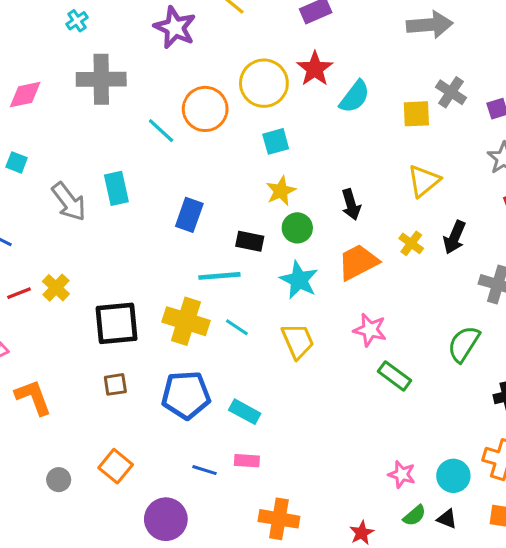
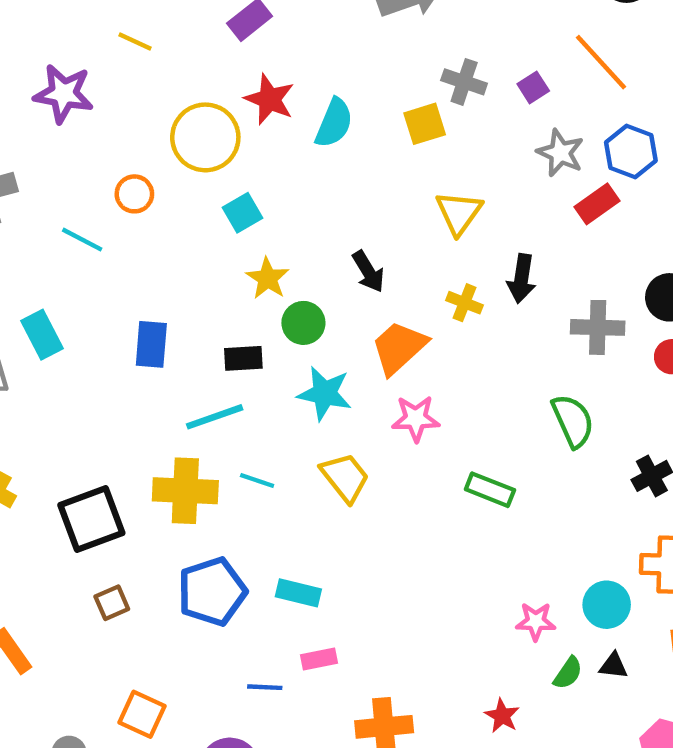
orange circle: (205, 109) -> (134, 194), size x0.6
pink star: (370, 330) -> (416, 419), moved
green semicircle: (464, 344) -> (573, 421), turned 138

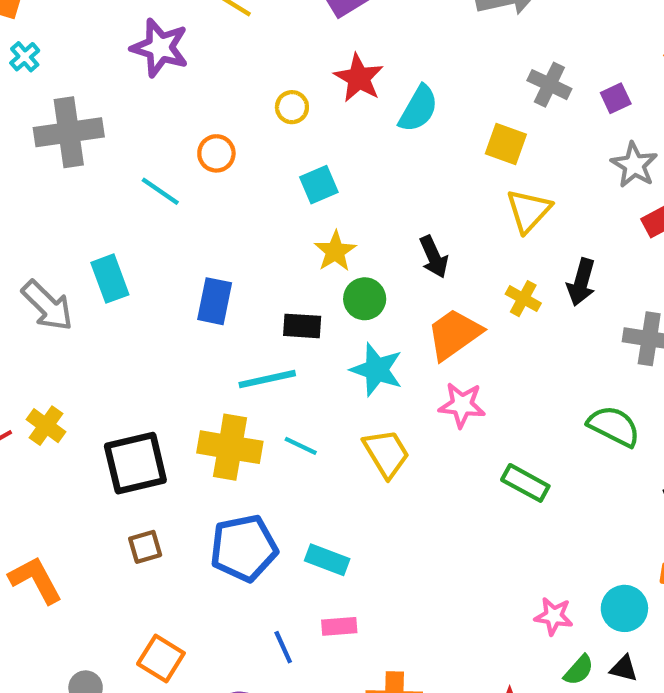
yellow square: (425, 124) -> (506, 144), moved, turned 30
yellow circle: (205, 137) -> (292, 107), size x0.5
green semicircle: (573, 421) -> (614, 426), turned -46
blue line: (265, 687) -> (283, 647), turned 56

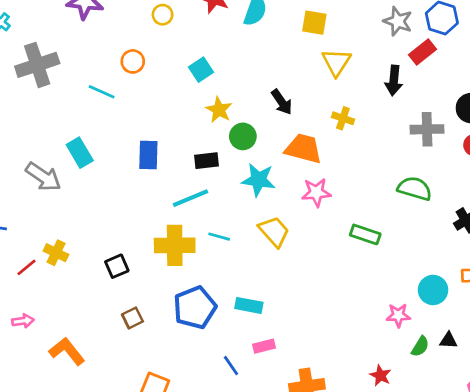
yellow circle: (292, 107) -> (163, 15), moved
black arrow: (581, 282) -> (394, 80), moved
orange trapezoid: (454, 334) -> (303, 149), turned 60
black square: (135, 463) -> (117, 266), size x0.6
cyan circle: (624, 608) -> (433, 290), moved

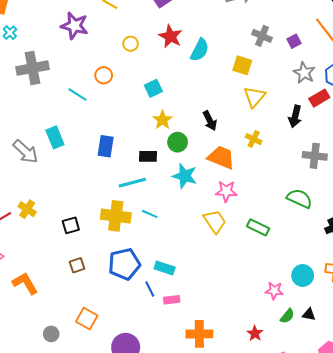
yellow trapezoid: (274, 232) -> (215, 221), moved
blue line: (231, 366) -> (150, 289), moved

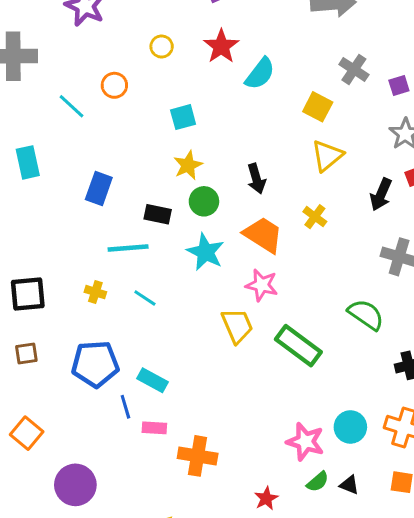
yellow cross: (116, 216) -> (95, 292), size x0.5
black square: (71, 225) -> (28, 294), size x1.4
green rectangle: (258, 227) -> (298, 346), size x1.4
pink star: (274, 291) -> (305, 442), size x1.4
orange cross: (199, 334) -> (198, 456), moved

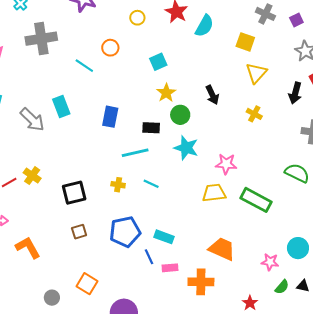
orange trapezoid: (263, 235) -> (222, 249), moved
yellow trapezoid: (237, 326) -> (214, 193), turned -65
pink star: (305, 442) -> (270, 262), size x0.7

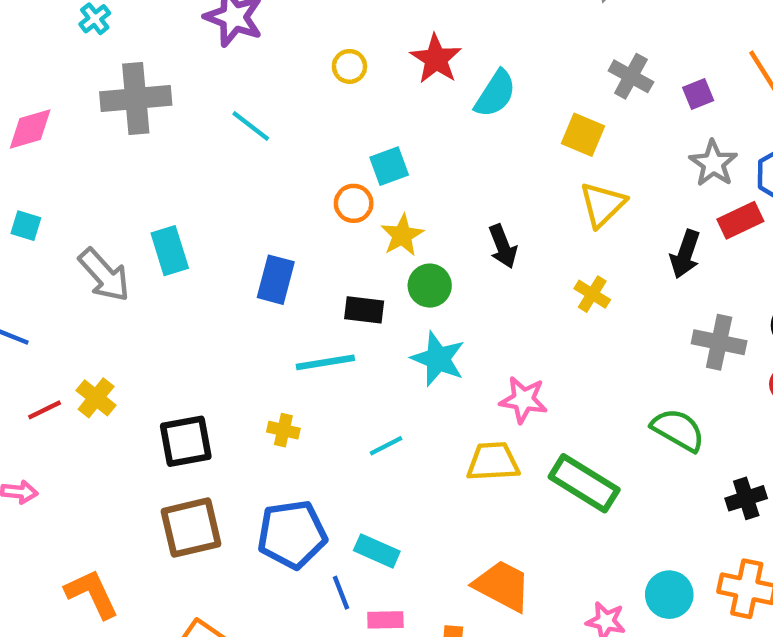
orange circle: (110, 48) -> (354, 203), moved
cyan line: (84, 66) -> (251, 126), moved
cyan line: (151, 184) -> (386, 446), moved, turned -56
brown square: (79, 232) -> (191, 528), size x1.8
orange L-shape: (28, 248) -> (92, 594), moved

